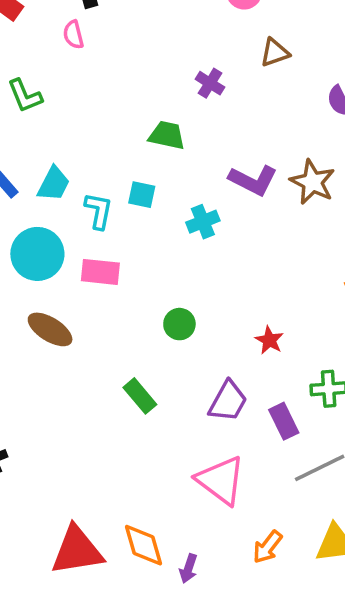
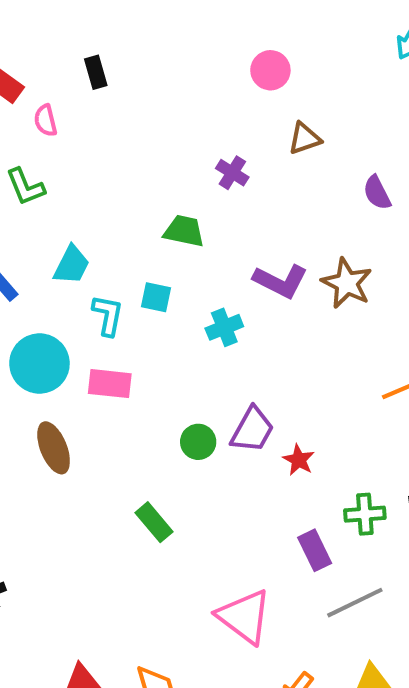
pink semicircle: (73, 35) -> (46, 120), moved
cyan trapezoid: (54, 184) -> (72, 265), moved
brown ellipse: (50, 329) -> (54, 448), turned 36
purple trapezoid: (228, 401) -> (252, 430), moved

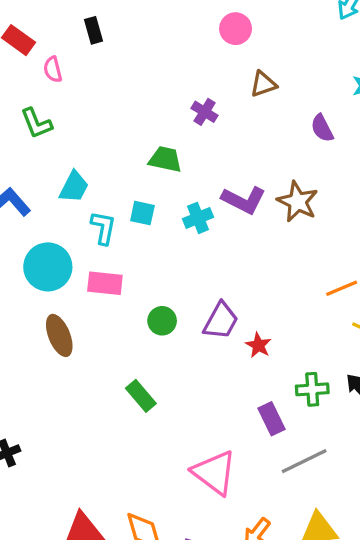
cyan cross: (224, 327) -> (198, 218), moved
green circle: (198, 442) -> (162, 321), moved

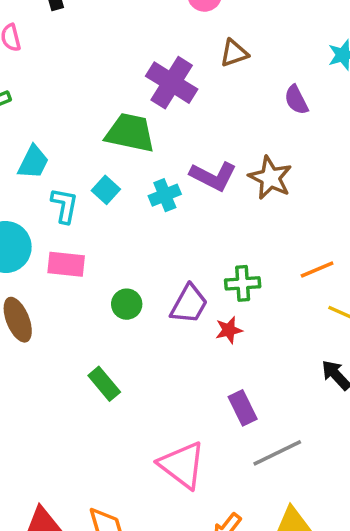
purple cross: (205, 112) -> (172, 83), size x1.8
green trapezoid: (165, 159) -> (130, 133), size x1.4
cyan square: (142, 213) -> (106, 190), turned 30
red star: (258, 345) -> (229, 330), turned 30
green cross: (312, 389) -> (243, 283), moved

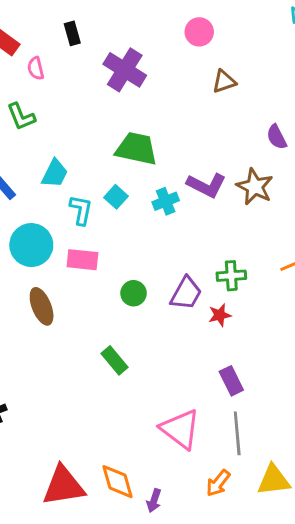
purple cross: (172, 83) -> (125, 70), moved
purple semicircle: (296, 100) -> (277, 137), moved
gray line: (277, 453) -> (237, 433), moved, turned -69

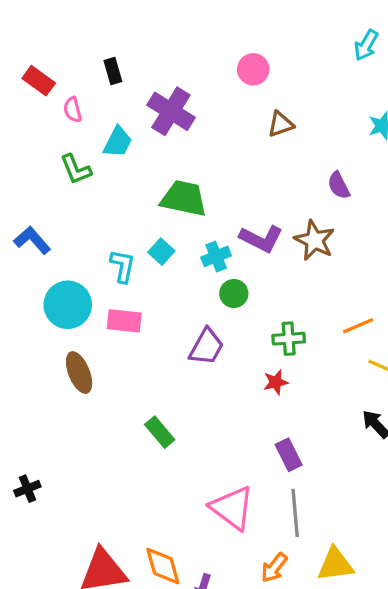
green L-shape: (21, 117) -> (76, 169), moved
cyan trapezoid: (55, 174) -> (118, 142), moved
green circle: (134, 293) -> (234, 294), moved
purple trapezoid: (186, 293) -> (206, 347), moved

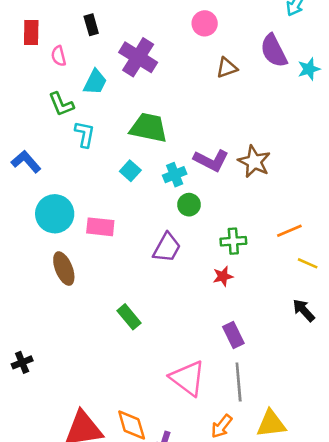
red rectangle: (39, 81) -> (31, 33), turned 55
purple semicircle: (339, 185) -> (274, 51), moved, size x1.5
cyan L-shape: (123, 266) -> (85, 134), moved

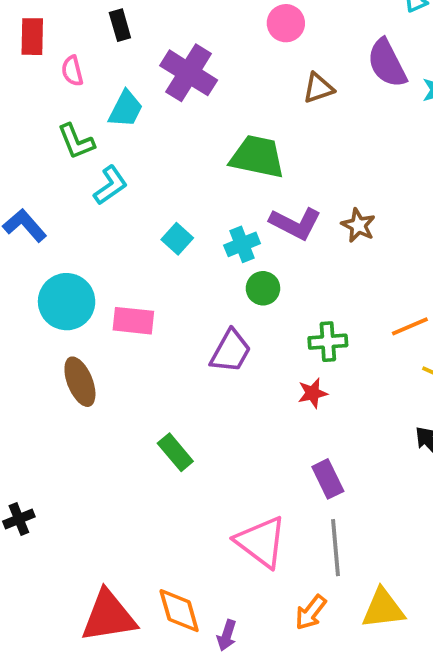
green trapezoid: (149, 128) -> (257, 157), moved
cyan L-shape: (85, 134) -> (110, 185), turned 44
brown star: (254, 162) -> (358, 225), size x0.7

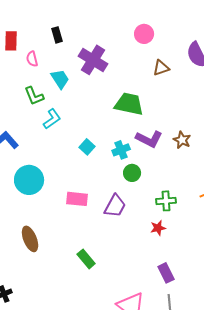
cyan trapezoid: (126, 109) -> (60, 79), turned -60
pink rectangle: (133, 321) -> (77, 199), moved
brown ellipse: (80, 382) -> (30, 239), moved

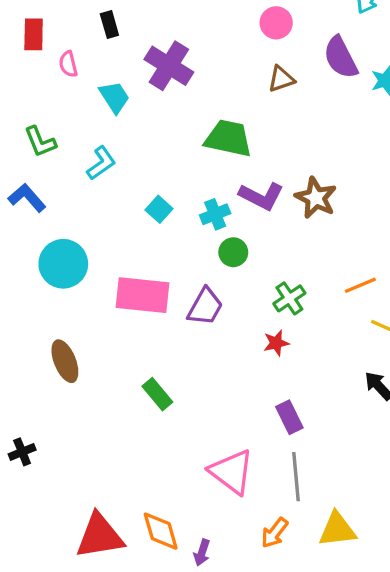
pink circle: (144, 34) -> (276, 23), moved
green L-shape: (34, 96) -> (40, 142), moved
brown star: (182, 140) -> (316, 198), size x1.4
pink rectangle: (77, 199) -> (143, 295), size x1.5
green cross: (166, 201) -> (289, 298), turned -30

